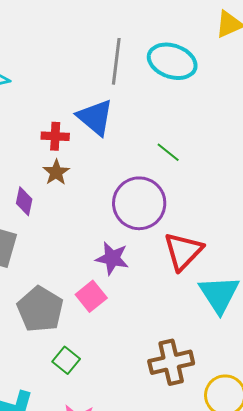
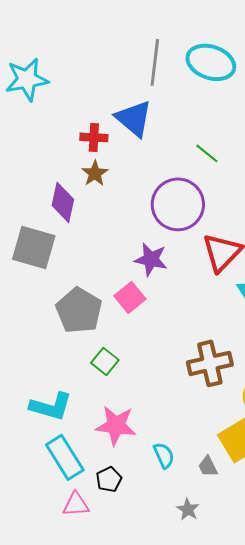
purple diamond: (24, 201) -> (63, 202), size x1.4

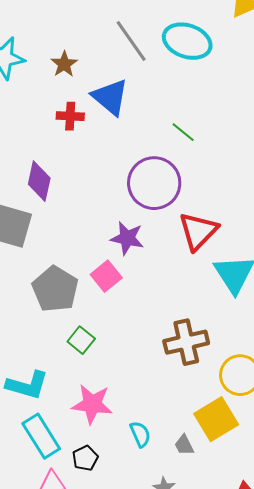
gray line: (155, 62) -> (131, 41), turned -42
brown star: (95, 173) -> (64, 64), moved

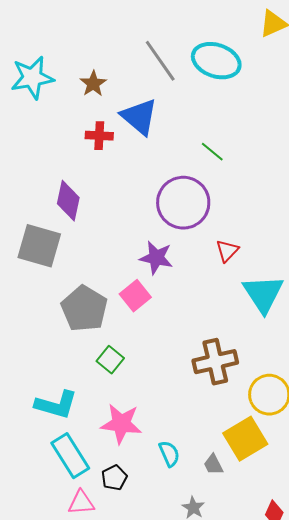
red triangle: (198, 231) -> (227, 251), size x0.6

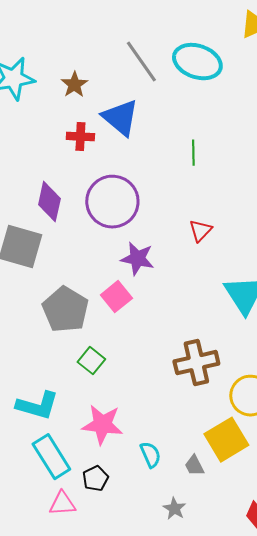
green line: (212, 152) -> (193, 153), turned 50
purple circle: (183, 203) -> (112, 202), moved
red triangle: (227, 251) -> (200, 231), moved

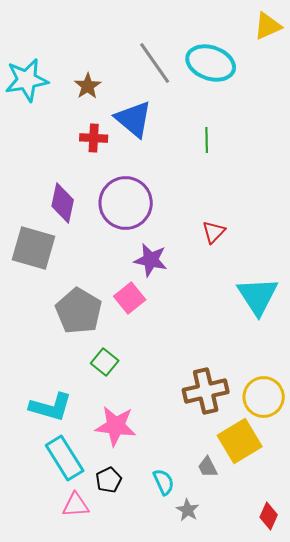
green line: (193, 153) -> (207, 140), moved
brown cross: (196, 363) -> (206, 391), moved
cyan semicircle: (150, 455) -> (164, 482), moved

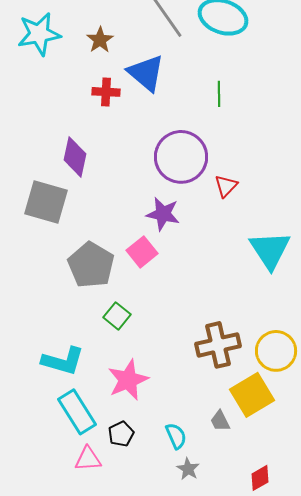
purple circle: (126, 203) -> (181, 157), moved
pink star: (116, 426) -> (128, 380), turned -30
gray star: (188, 510) -> (188, 469), moved
red diamond: (269, 516) -> (260, 478), moved, turned 36

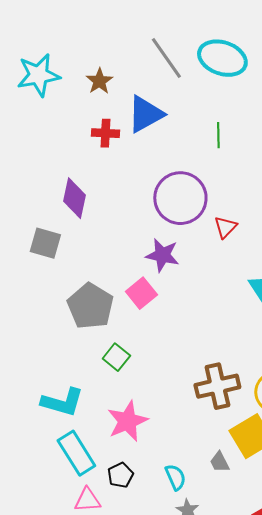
blue triangle: (146, 73) -> (145, 114), turned 51
gray square: (46, 202) -> (45, 243), size x0.7

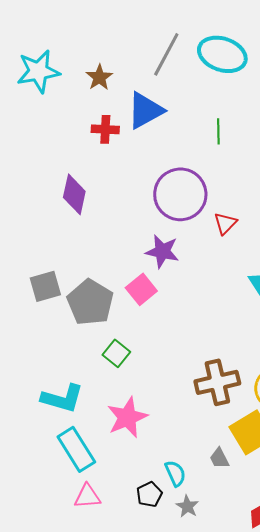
gray line: (166, 58) -> (166, 54), turned 63
gray square: (45, 243) -> (45, 286), moved, turned -32
black pentagon: (120, 475) -> (149, 494), moved

